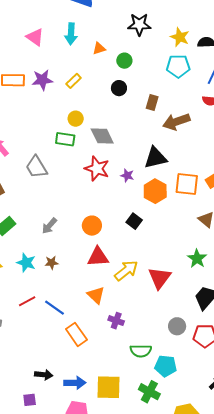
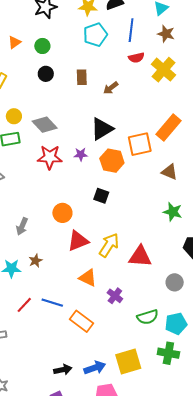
brown arrow: (176, 122) -> (111, 88), size x0.6
red triangle: (159, 278) -> (140, 256), moved, turned -45
purple cross: (116, 321) -> (115, 296), turned 35

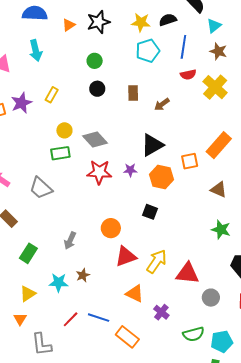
orange triangle: (14, 42) -> (69, 25), moved
orange square: (140, 144) -> (190, 161), size x0.7
gray circle: (175, 282) -> (211, 298), moved

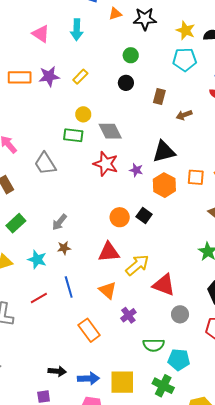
orange circle: (111, 228) -> (120, 217), moved
brown star: (83, 275) -> (64, 248), moved
blue line: (99, 318) -> (69, 287), moved, turned 40

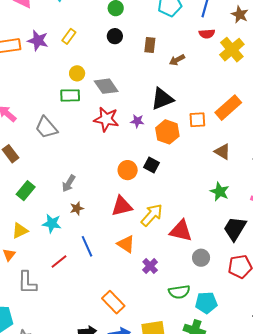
purple star: (49, 76) -> (38, 41), turned 30
orange rectangle: (89, 330) -> (113, 302), moved

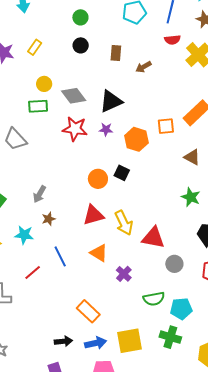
black triangle: (162, 99) -> (111, 101), moved
yellow arrow: (152, 215) -> (124, 223), turned 115

